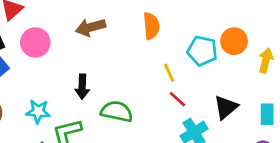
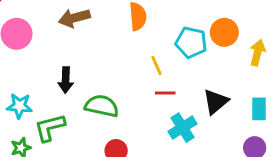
red line: (177, 99) -> (165, 93), turned -42

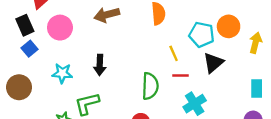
black triangle: (216, 102) -> (213, 63), moved
cyan star: (19, 106) -> (62, 73), moved
green semicircle: (102, 106) -> (150, 86), moved, turned 80

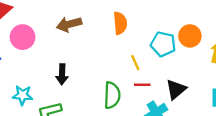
black triangle: (213, 63) -> (176, 89), moved
cyan star: (62, 73) -> (23, 95), moved

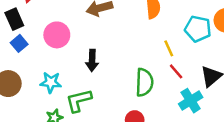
pink circle: (23, 37) -> (57, 35), moved
red line: (142, 85) -> (176, 71), turned 49

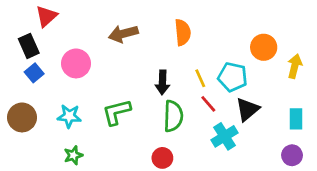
cyan pentagon: (198, 29) -> (233, 77), moved
black arrow: (92, 60) -> (162, 82), moved
green L-shape: (79, 101) -> (117, 112), moved

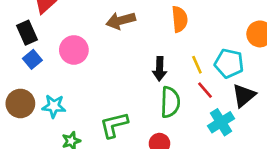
green L-shape: (117, 112) -> (114, 125), moved
cyan star: (69, 116) -> (54, 106), moved

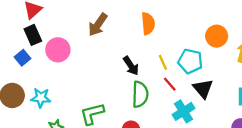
brown arrow: (121, 21) -> (98, 25), turned -40
black rectangle: (27, 33) -> (33, 35), moved
black arrow: (159, 69) -> (131, 66), turned -36
black triangle: (244, 95) -> (203, 89), turned -30

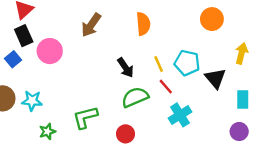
orange circle: (217, 36) -> (212, 19), moved
black triangle: (203, 89) -> (215, 78), moved
green semicircle: (140, 94) -> (135, 97), turned -115

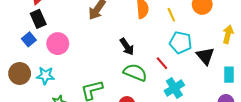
pink circle: (50, 51) -> (58, 44), moved
yellow line: (159, 64) -> (171, 15), moved
green semicircle: (135, 97) -> (135, 72), turned 45

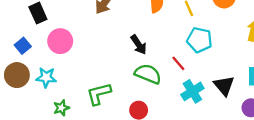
blue square: (29, 39) -> (23, 46), moved
black triangle: (205, 56) -> (224, 86), moved

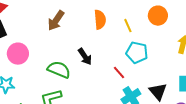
green semicircle: (148, 74) -> (59, 70), moved

